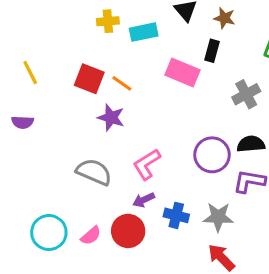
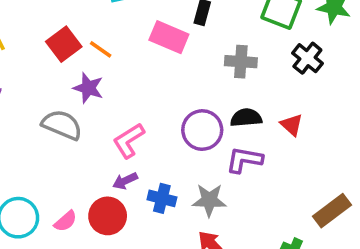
red square: (89, 79) -> (64, 44), turned 32
gray cross: (246, 94) -> (241, 62), turned 32
gray semicircle: (94, 172) -> (62, 125), moved

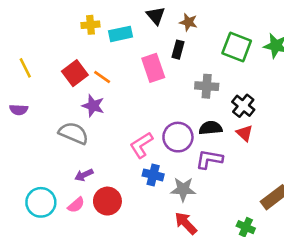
pink rectangle: (169, 37) -> (153, 68), turned 48
black cross: (307, 58) -> (243, 106), moved
pink L-shape: (129, 141) -> (141, 145), moved
purple arrow: (125, 181) -> (84, 175), moved
blue cross: (162, 198) -> (153, 175), moved

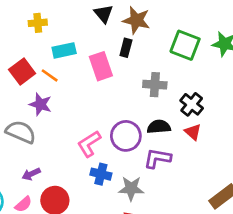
brown star: (188, 22) -> (136, 20), size x1.5
cyan rectangle: (120, 34) -> (64, 50), moved

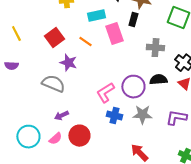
cyan rectangle: (64, 50) -> (96, 16), moved
orange line: (50, 75) -> (85, 42), moved
purple L-shape: (157, 158) -> (176, 118), moved
gray star: (131, 188) -> (142, 115), moved

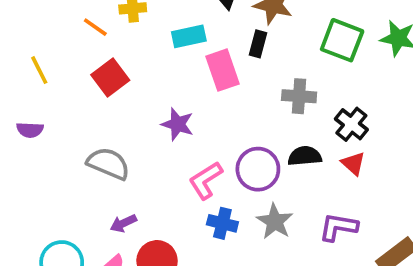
orange line: (85, 42) -> (95, 27), moved
purple star: (68, 63) -> (178, 124), moved
gray star: (142, 115) -> (275, 221), turned 30

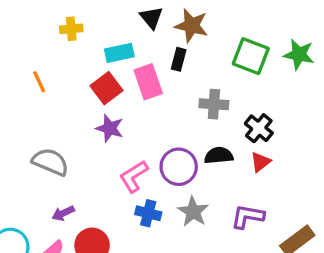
orange line: (95, 27) -> (39, 82), moved, turned 30
red square: (110, 78) -> (106, 88), moved
red triangle: (353, 164) -> (260, 162), turned 40

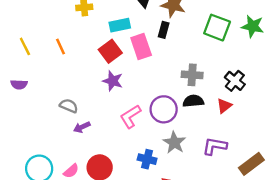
gray cross: (214, 104) -> (192, 75), moved
black cross: (259, 128) -> (235, 81), moved
gray semicircle: (50, 162) -> (69, 106), size x0.7
purple arrow: (63, 213) -> (82, 127), moved
blue cross: (148, 213) -> (147, 159), moved

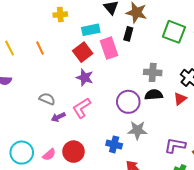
pink L-shape: (130, 116) -> (82, 108), moved
gray star: (174, 143) -> (137, 130), turned -30
purple L-shape: (215, 146) -> (175, 145), moved

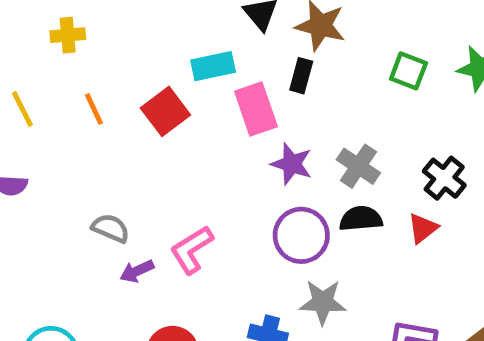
yellow cross: (60, 15) -> (68, 35), moved
green square: (174, 32) -> (408, 71), size x0.7
red square: (83, 52) -> (165, 111), moved
gray cross: (153, 72) -> (358, 166), turned 30
purple star: (85, 77) -> (292, 164), moved

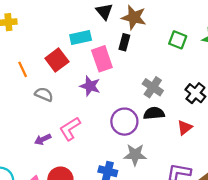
orange line: (94, 109) -> (23, 69), moved
purple star: (292, 164) -> (90, 86), moved
gray semicircle: (111, 228) -> (44, 94), moved
red triangle: (423, 228) -> (185, 127), moved

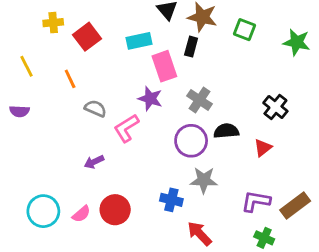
green square: (178, 40) -> (245, 30), moved
red square: (57, 60) -> (87, 37), moved
gray cross: (153, 87) -> (199, 100), moved
pink L-shape: (70, 129) -> (126, 128), moved

